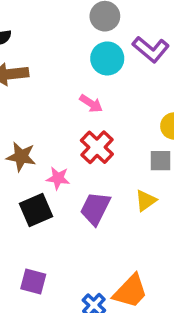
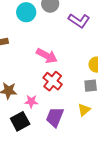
cyan circle: (107, 58) -> (26, 12), moved
pink arrow: (91, 103) -> (47, 56), size x1.5

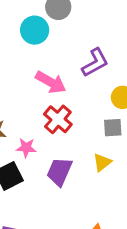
cyan circle: (26, 12) -> (35, 30), moved
purple L-shape: (79, 21) -> (95, 63), moved, turned -65

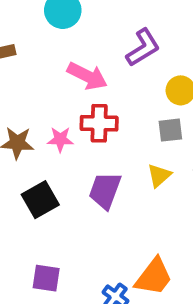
red cross: (58, 119) -> (99, 123), turned -36
pink star: (26, 148) -> (60, 139), moved

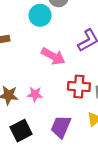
red cross: (99, 123) -> (79, 87), moved

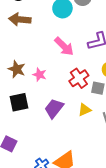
red cross: (79, 87) -> (79, 78), turned 36

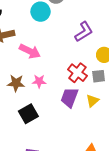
pink arrow: (64, 46) -> (30, 51), moved
purple trapezoid: (54, 108) -> (69, 98), moved

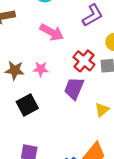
pink arrow: (30, 51) -> (52, 32), moved
yellow triangle: (93, 101) -> (102, 110), moved

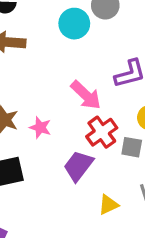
pink arrow: (52, 32) -> (86, 95), moved

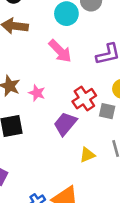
pink arrow: (86, 95) -> (60, 51), moved

